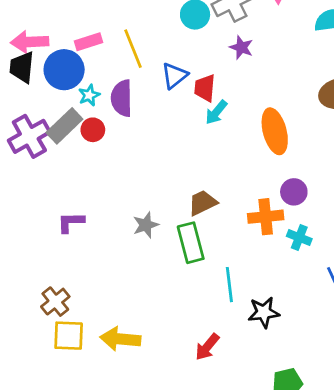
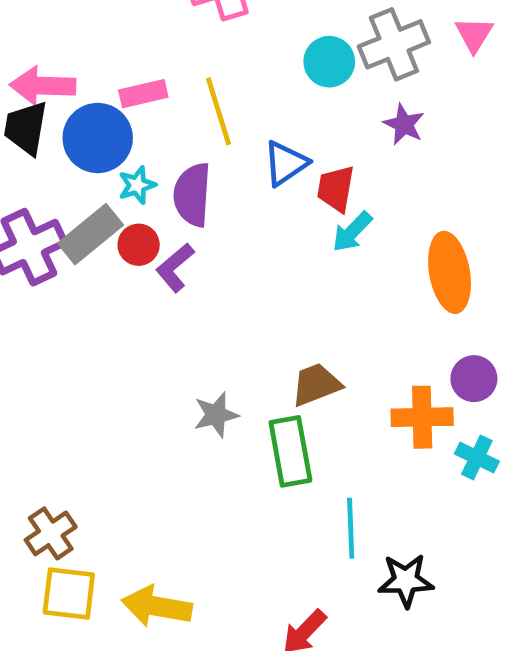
purple L-shape: (71, 222) -> (175, 268), moved, turned -44

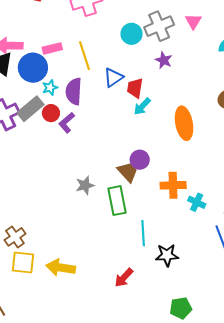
purple circle: (474, 379) -> (140, 160), moved
brown trapezoid: (316, 385) -> (128, 172), turned 70

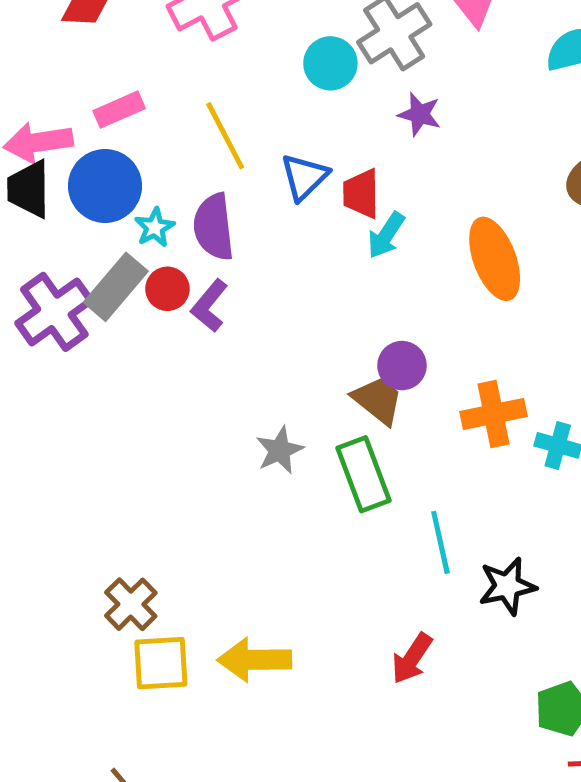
pink rectangle: (52, 48) -> (119, 110), moved

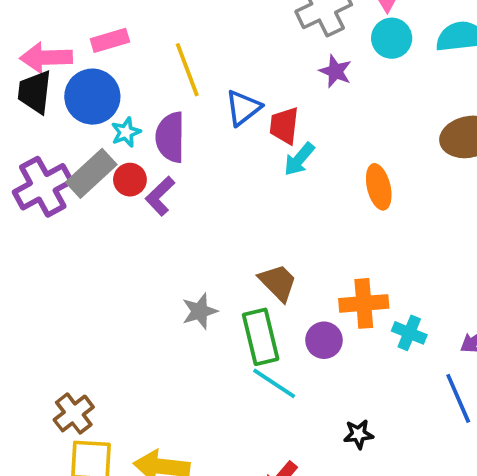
cyan circle: (330, 63) -> (392, 38), moved
orange ellipse: (495, 259) -> (379, 187), size x0.7
purple circle: (402, 366) -> (324, 340), moved
cyan line: (440, 542) -> (274, 383), moved, turned -51
black star: (507, 586) -> (358, 434), size x0.7

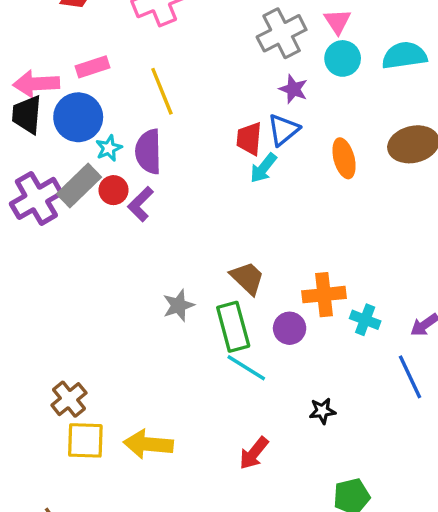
blue triangle: (243, 108) -> (283, 130), moved
orange ellipse: (379, 187) -> (344, 158), moved

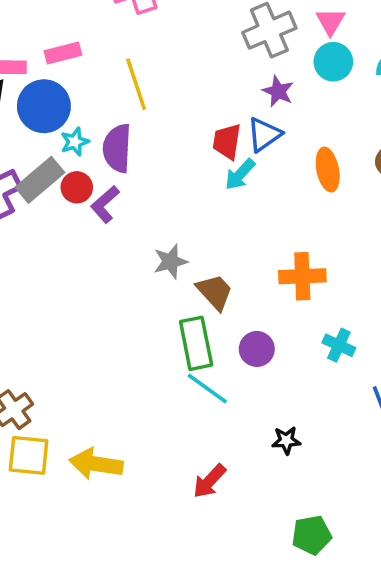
orange cross: (324, 295) -> (302, 276), moved
gray star: (178, 305) -> (171, 261), moved

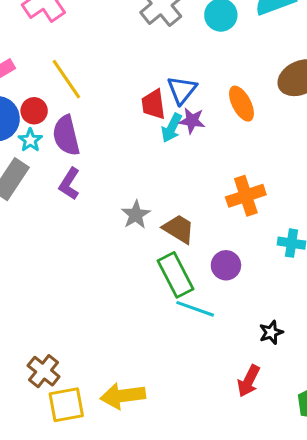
purple star: (278, 91) -> (192, 121), moved
red circle: (77, 187) -> (34, 111), moved
red arrow: (209, 481) -> (249, 381), moved

